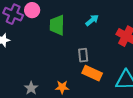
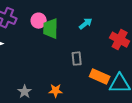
pink circle: (32, 10) -> (39, 21), moved
orange rectangle: (92, 73) -> (100, 77), moved

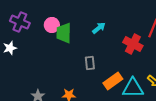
orange rectangle: (100, 77) -> (113, 81), turned -60

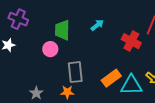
pink circle: (52, 25) -> (50, 49), moved
gray rectangle: (90, 63) -> (75, 72), moved, size x1.5

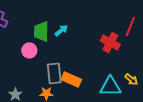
cyan arrow: (97, 25) -> (61, 30), moved
orange rectangle: (111, 78) -> (71, 79), moved, turned 60

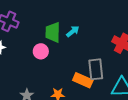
gray rectangle: (54, 73) -> (96, 69), moved

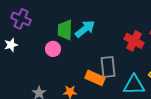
cyan arrow: (73, 31) -> (85, 29), size x1.5

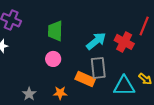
cyan arrow: (85, 29) -> (96, 41), moved
pink circle: (53, 49) -> (53, 59), moved

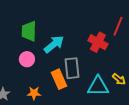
cyan arrow: (96, 41) -> (54, 44), moved
orange rectangle: (85, 79) -> (59, 79), turned 42

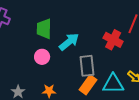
orange rectangle: (59, 79) -> (88, 85), moved, turned 60

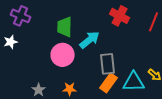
red cross: (113, 40) -> (120, 16), moved
pink circle: (42, 57) -> (63, 55), size x1.5

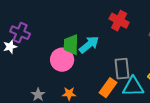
purple cross: (21, 16) -> (20, 33), moved
green trapezoid: (65, 27) -> (71, 45), moved
gray rectangle: (108, 64) -> (122, 69), moved

